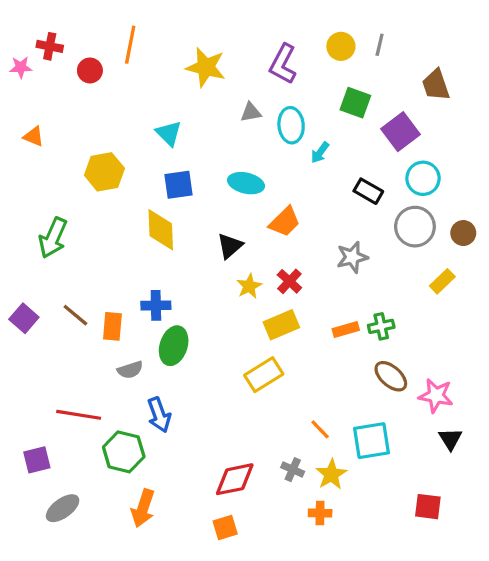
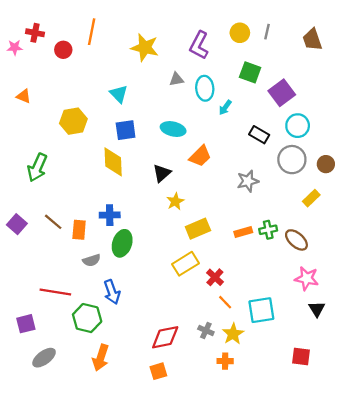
brown trapezoid: (436, 85) -> (312, 40), moved
red cross: (289, 281) -> (215, 277), moved
brown ellipse: (391, 376) -> (296, 240), moved

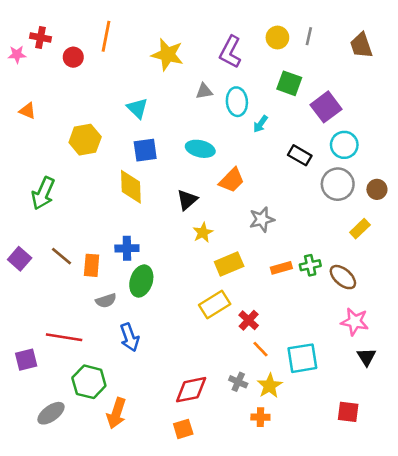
gray star: (248, 181) -> (262, 219), moved
green hexagon: (87, 318) -> (89, 382), moved
purple square: (26, 324) -> (26, 360), moved

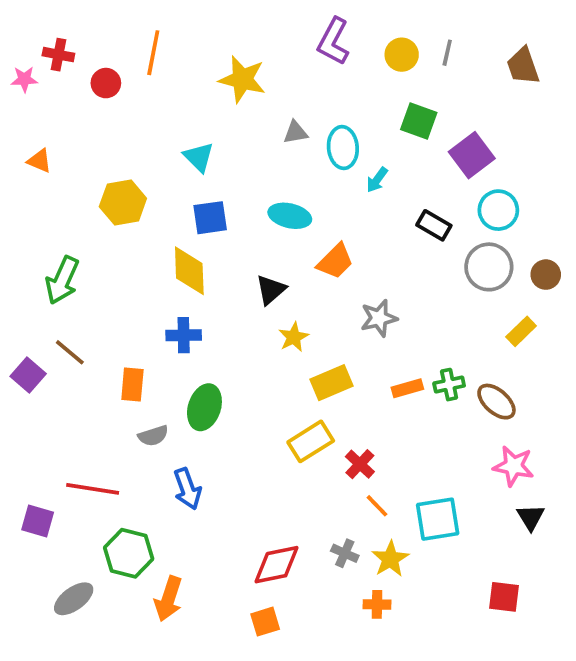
purple L-shape: (230, 52) -> (333, 41), moved
blue cross: (127, 248) -> (184, 335), moved
brown line: (61, 256) -> (70, 352), moved
purple square: (26, 360) -> (38, 521), turned 30

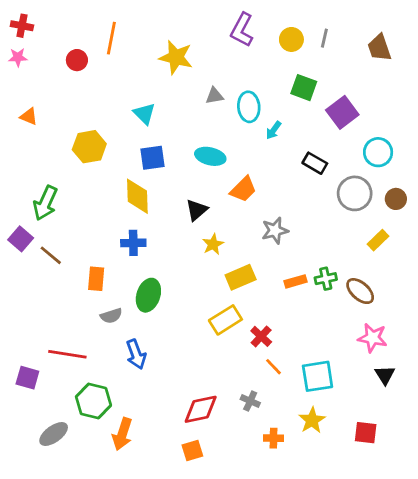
red cross: (58, 55) -> (22, 26), moved
cyan circle: (498, 210) -> (378, 152), moved
purple square: (28, 375) -> (21, 239), moved
yellow star: (390, 559) -> (312, 420), moved

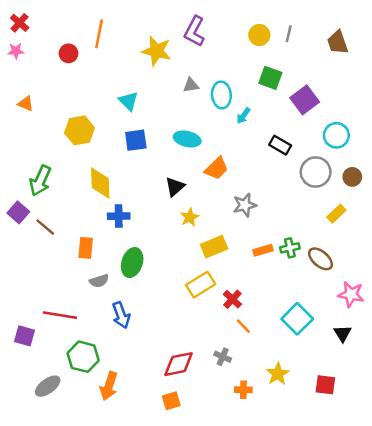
red cross: (22, 26) -> (20, 23), turned 30
purple L-shape: (242, 30) -> (194, 31), moved
yellow diamond: (137, 196) -> (100, 183), moved
pink star: (373, 338) -> (351, 294), moved
cyan square: (318, 376) -> (297, 319), moved, turned -36

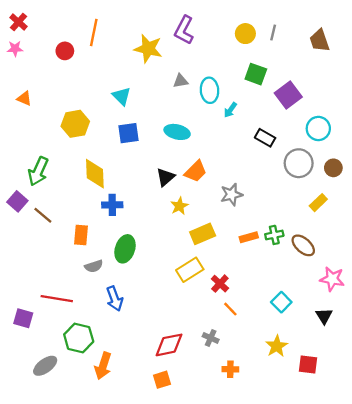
orange trapezoid: (217, 168) -> (196, 171), moved
cyan square: (297, 319) -> (281, 302), size x0.7
yellow star: (278, 374) -> (277, 346), moved

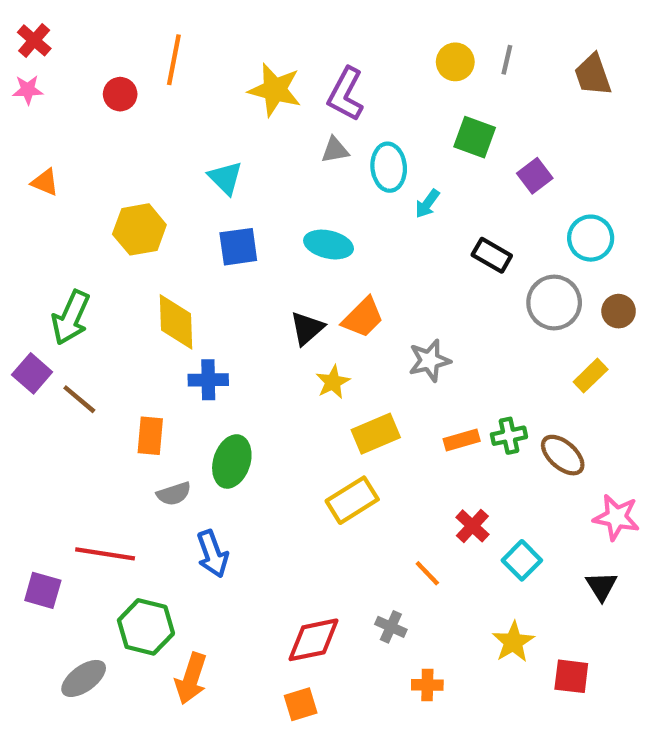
purple L-shape: (184, 30) -> (346, 94), moved
purple square: (288, 95) -> (535, 176), size x0.7
red cross: (220, 284) -> (472, 526), moved

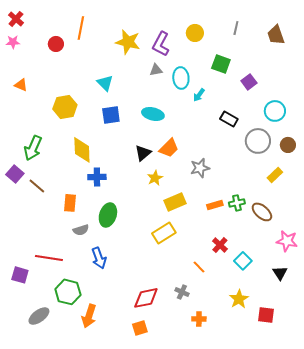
yellow circle: (455, 62) -> (195, 33), moved

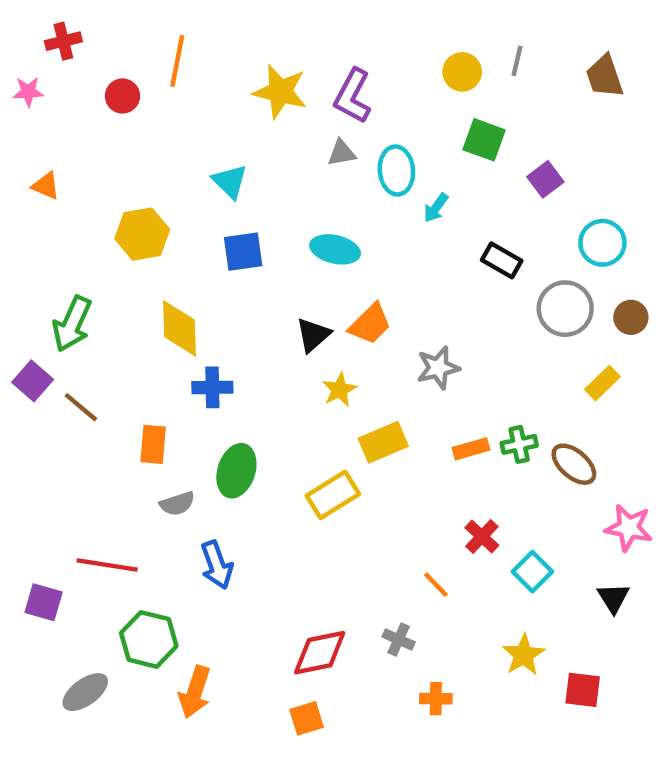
red cross: (16, 19) -> (63, 41), moved, turned 35
yellow circle: (195, 33) -> (462, 72), moved
yellow rectangle: (164, 233) -> (333, 495), moved

